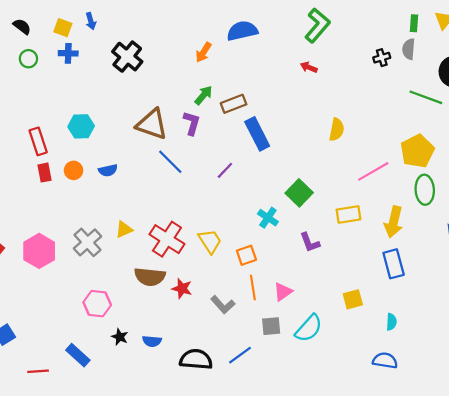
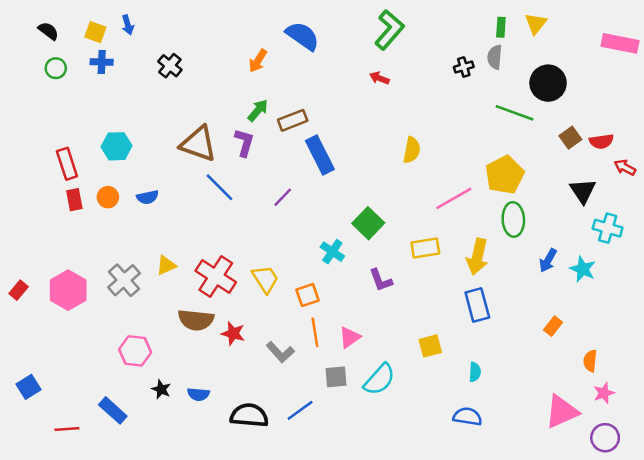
blue semicircle: (242, 31) -> (303, 36), turned 48
black cross: (127, 57) -> (170, 66), size x0.7

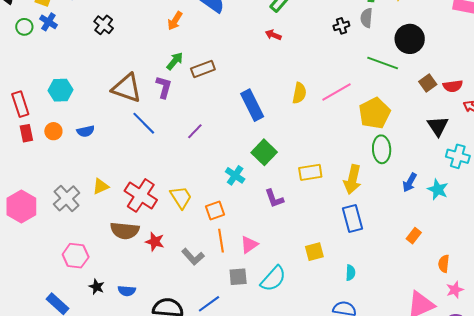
blue cross: (102, 62) -> (48, 22), turned 30
green circle: (56, 68) -> (24, 27), moved
blue rectangle: (320, 155) -> (252, 105), moved
pink line: (454, 198) -> (336, 92), moved

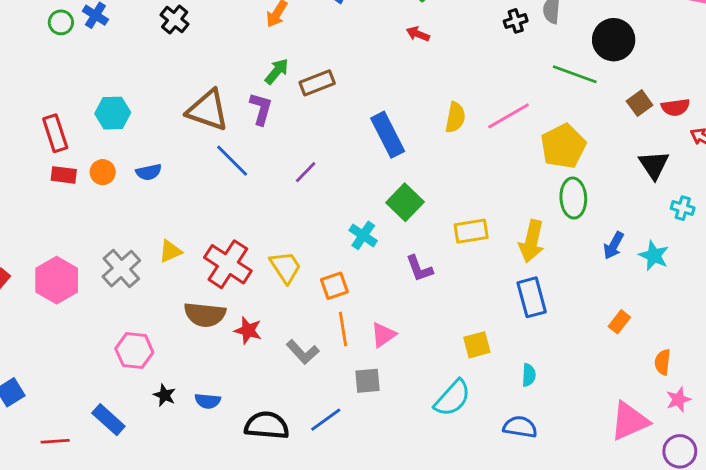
red rectangle: (26, 133) -> (64, 175), turned -72
cyan cross: (458, 156) -> (683, 208), size x0.7
cyan semicircle: (273, 279) -> (452, 398), moved

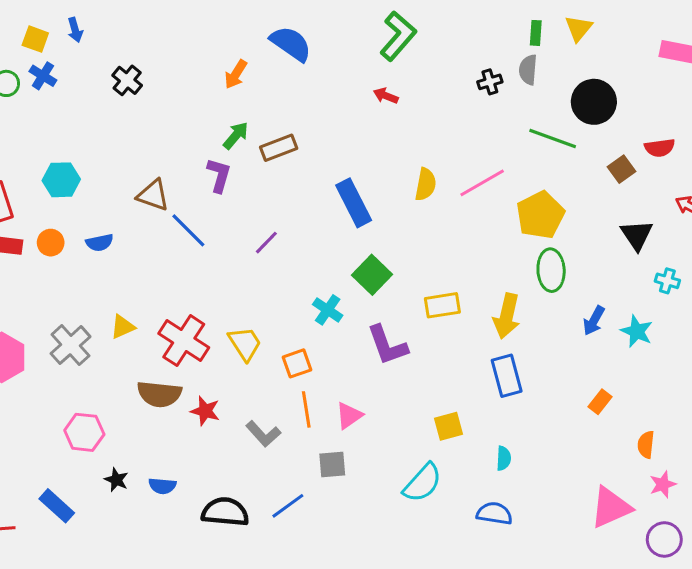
red semicircle: (675, 107) -> (660, 148), moved
brown triangle: (208, 110) -> (153, 195), moved, size x0.7
purple L-shape: (419, 269) -> (387, 345), size x1.4

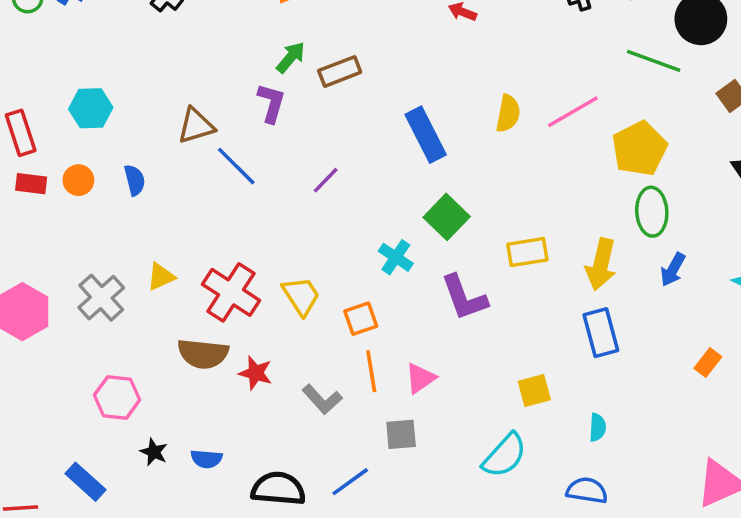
brown triangle: (153, 195) -> (196, 126), turned -36
blue semicircle: (100, 243) -> (135, 180), turned -92
blue arrow: (594, 321) -> (673, 270), moved

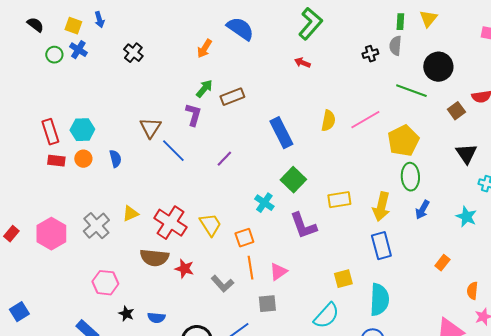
cyan hexagon: (91, 108) -> (82, 130), moved
brown triangle: (196, 126) -> (150, 128), turned -40
cyan semicircle: (597, 427) -> (379, 300), size x2.0

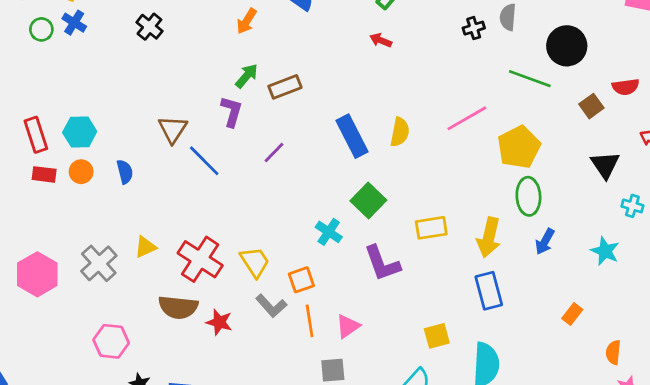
yellow semicircle: (328, 121) -> (400, 132), moved
purple line: (224, 159) -> (274, 153), moved
gray L-shape: (222, 284) -> (271, 306), moved

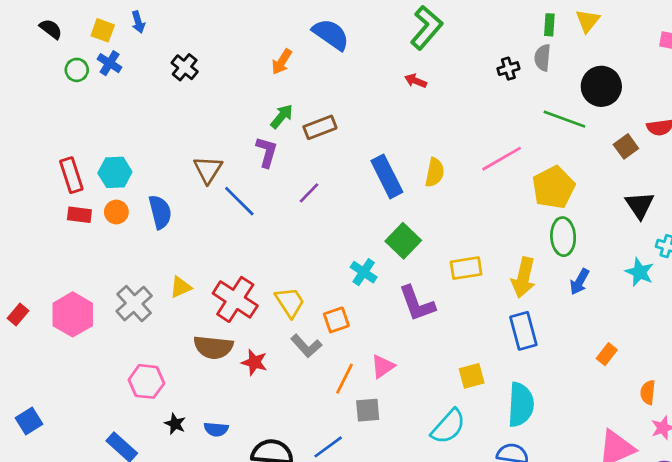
blue semicircle: (125, 172) -> (160, 212), size x1.4
cyan star: (605, 251) -> (640, 272), moved
orange line: (310, 321) -> (344, 379), moved, turned 36

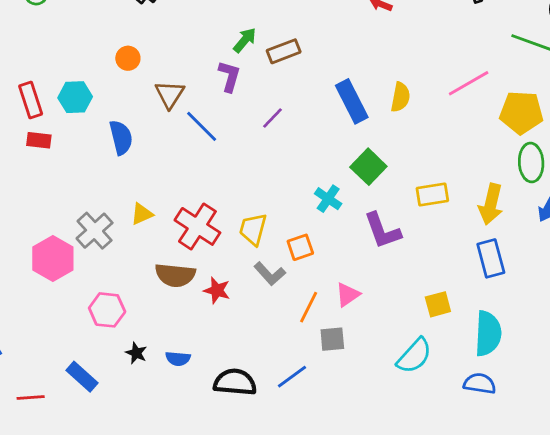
yellow pentagon: (554, 187) -> (521, 112), turned 30
orange circle: (116, 212) -> (128, 58), moved
yellow trapezoid: (290, 302) -> (253, 229), turned -132
pink hexagon: (73, 314) -> (53, 258), moved

